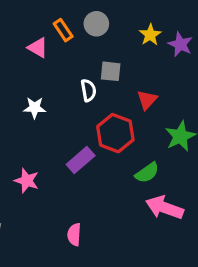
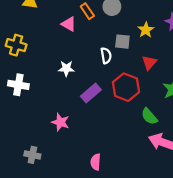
yellow star: (150, 35) -> (146, 30), moved
purple rectangle: (81, 160) -> (91, 93), moved
green semicircle: (147, 173) -> (149, 116), turned 84

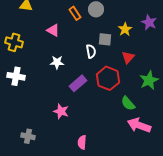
pink triangle: (69, 24) -> (53, 30), moved
pink star: (60, 122) -> (61, 111), moved

